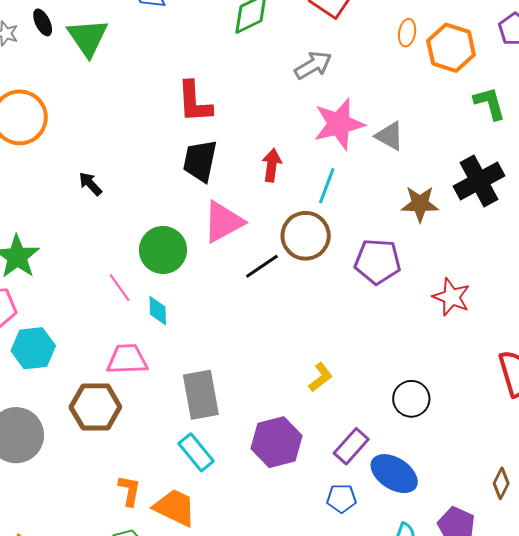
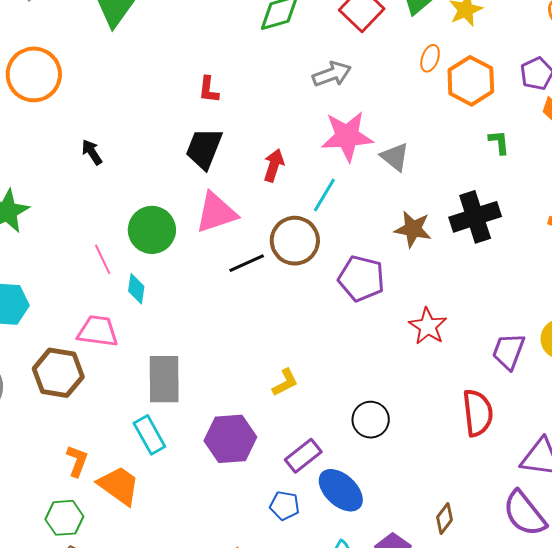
red L-shape: (194, 102) -> (209, 90), size x0.6
green L-shape: (490, 103) -> (499, 142), size x0.7

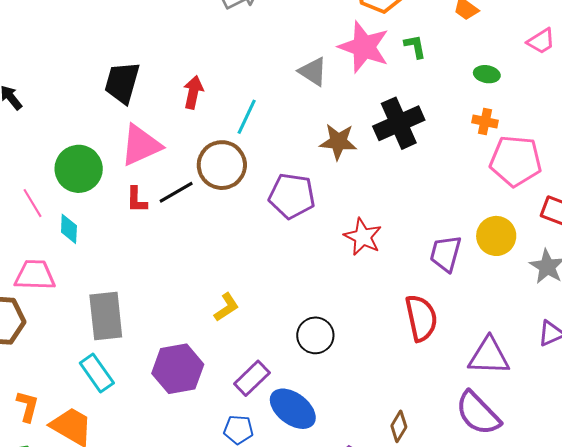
red L-shape: (209, 90) -> (137, 200), moved
pink star: (347, 136) -> (364, 47), moved, turned 30

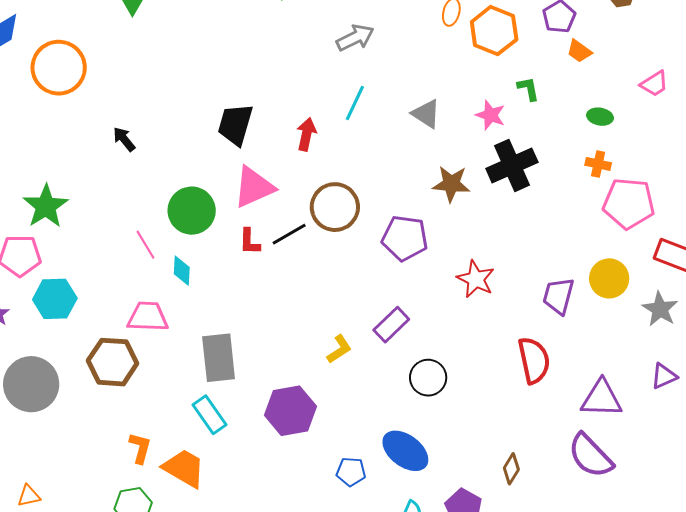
pink star: (364, 47) -> (490, 115), moved, size x0.6
cyan line: (247, 117) -> (355, 103), moved
purple rectangle: (252, 378) -> (391, 325), moved

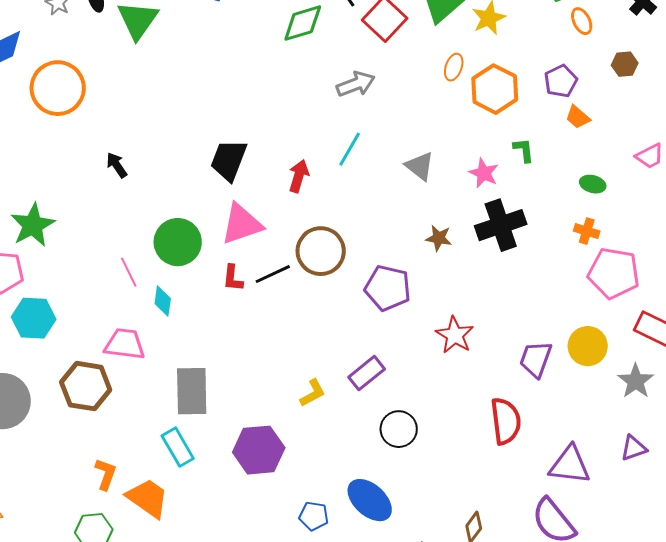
brown star: (451, 184) -> (439, 238), size x0.7

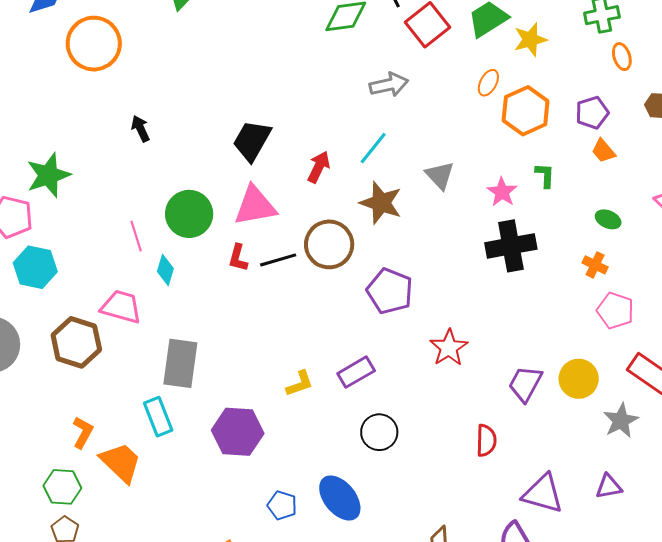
brown star: (439, 238) -> (381, 203), moved, size x1.6
pink pentagon: (614, 273) -> (615, 311), size x0.7
red semicircle: (506, 421) -> (486, 440), size x0.7

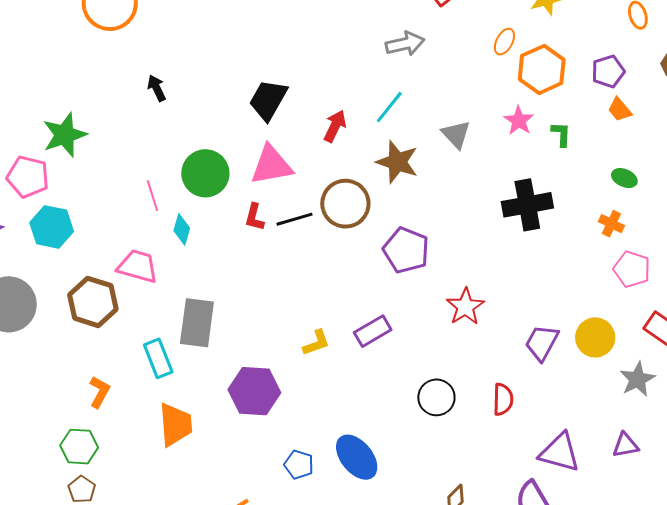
pink star: (502, 192) -> (519, 121), moved
cyan rectangle: (158, 417) -> (158, 358), moved
black circle: (379, 432) -> (436, 397), moved
orange trapezoid: (121, 462) -> (175, 425), moved, turned 42

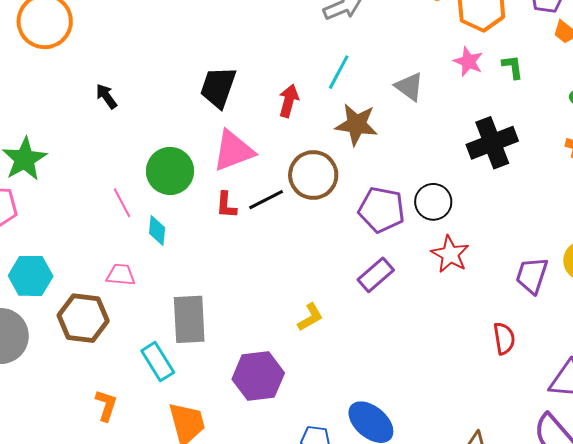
cyan hexagon: (52, 227) -> (31, 276), moved
pink trapezoid: (138, 266) -> (121, 275), size x0.7
purple rectangle: (373, 331) -> (376, 275), moved
black circle: (436, 397) -> (433, 202), moved

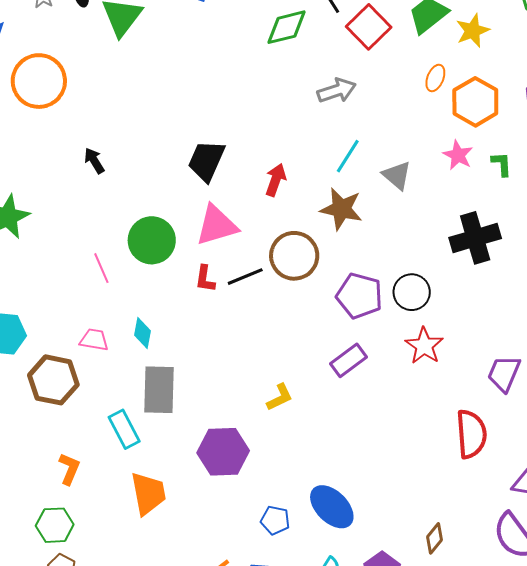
cyan line: (339, 72) -> (348, 156), moved
cyan diamond: (157, 230) -> (143, 333), moved
red semicircle: (504, 338) -> (471, 434), size x1.5

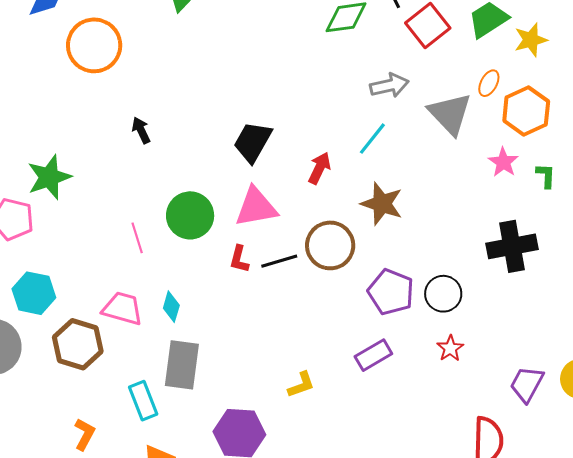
cyan line: (348, 156) -> (372, 139), moved
gray triangle: (397, 175) -> (450, 114), moved, size x1.5
pink trapezoid: (94, 340) -> (123, 308), size x1.4
red star: (424, 346) -> (450, 348), size x0.7

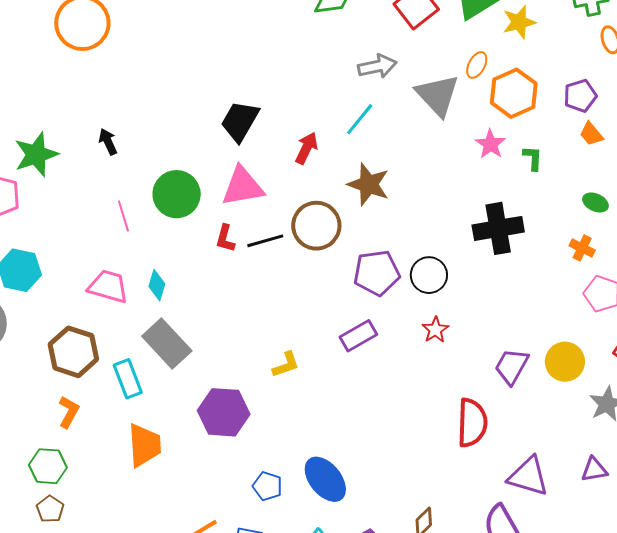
black arrow: (141, 130) -> (108, 142), moved
purple pentagon: (391, 292) -> (377, 273), turned -30
brown hexagon: (78, 344) -> (73, 352), moved
gray rectangle: (182, 365) -> (167, 343), turned -51

